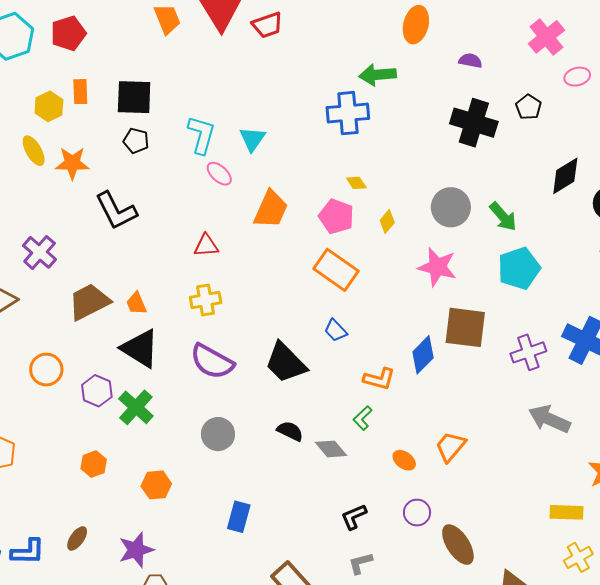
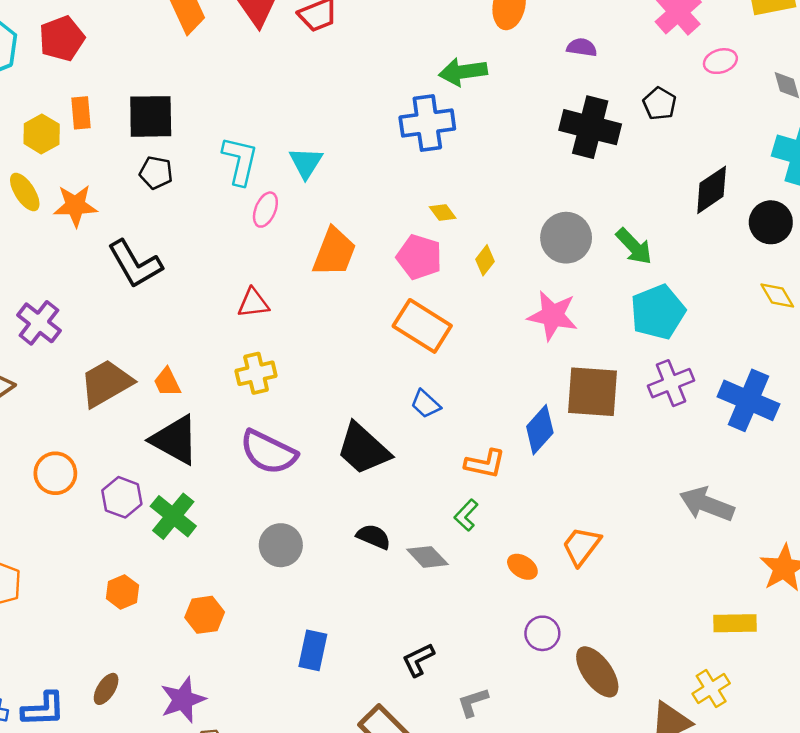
pink ellipse: (219, 174) -> (265, 210), turned 72
purple cross: (528, 352) -> (671, 383), moved
black L-shape: (354, 517) -> (418, 660), moved
yellow cross: (578, 557) -> (711, 689), moved

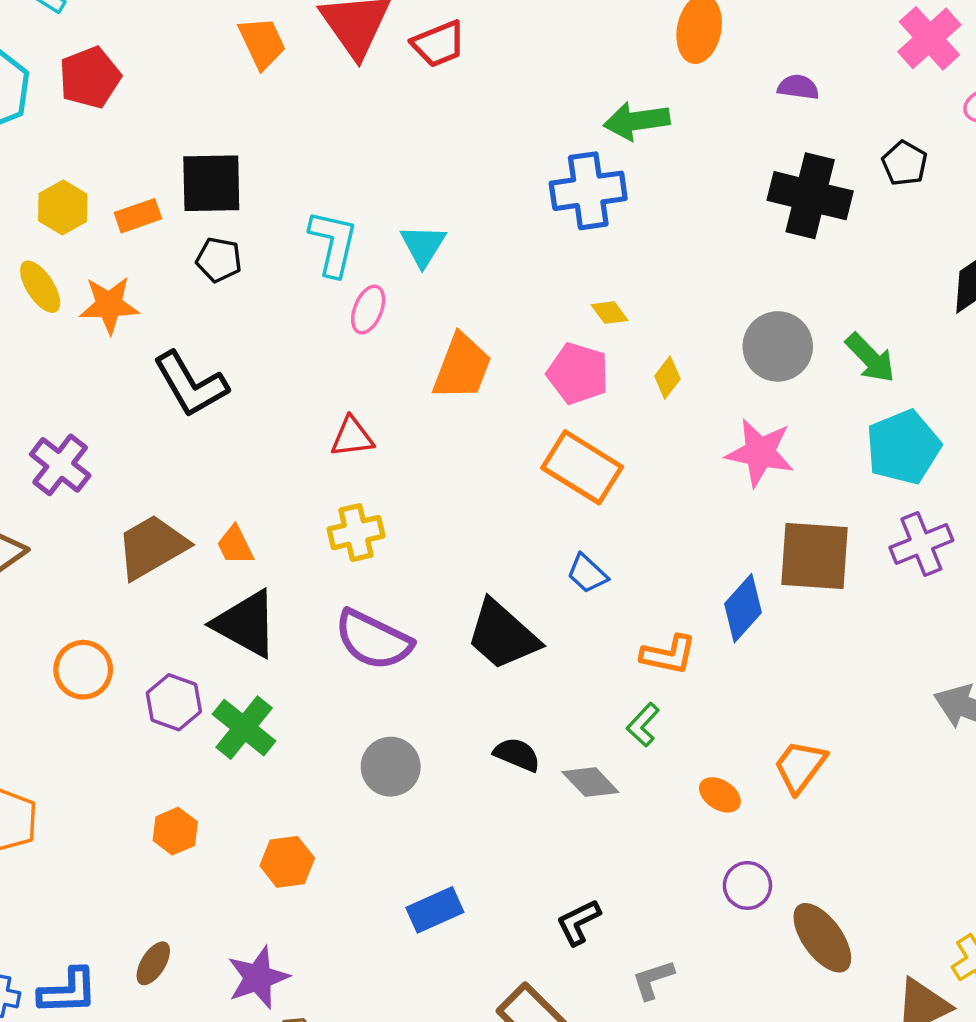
orange rectangle: (81, 113) -> (138, 216), moved, turned 76
blue rectangle: (313, 650) -> (435, 910), turned 54

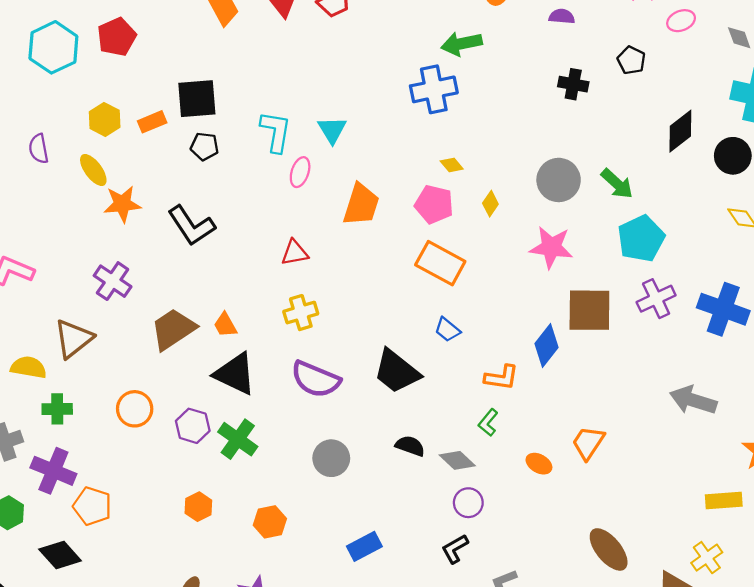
black cross: (810, 196) -> (573, 84), size x0.6
orange star: (109, 305) -> (122, 204), moved
purple circle: (747, 885) -> (468, 503), moved

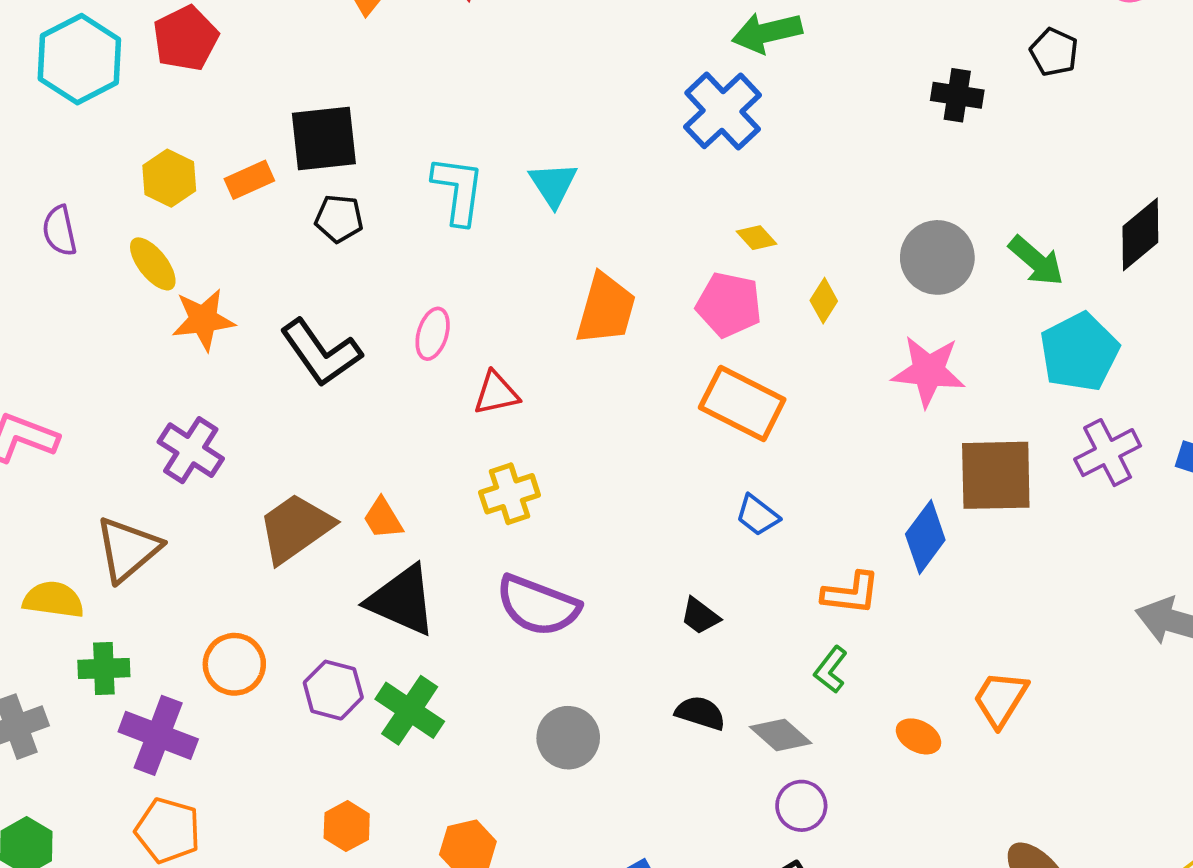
blue cross: (434, 89) -> (723, 111), turned -30
black diamond: (680, 131) -> (1140, 234), moved
pink ellipse: (300, 172) -> (433, 334), moved
black trapezoid: (397, 371) -> (700, 616), moved, size x0.5
purple cross: (53, 471) -> (158, 735), moved

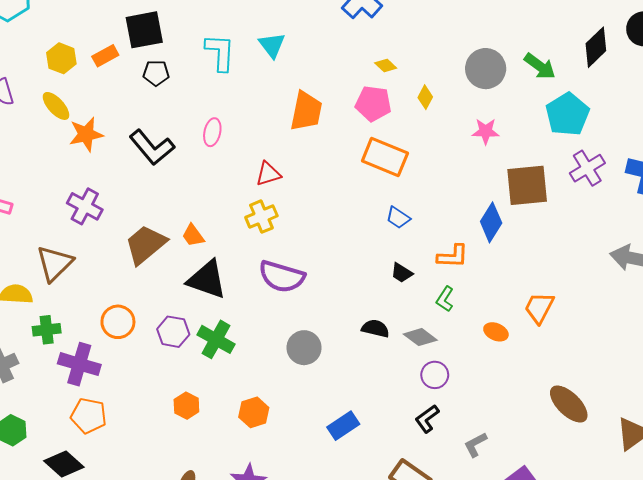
pink star: (928, 371) -> (486, 131), size x0.7
red triangle: (496, 393) -> (268, 174), moved
black trapezoid: (700, 616) -> (402, 273), moved

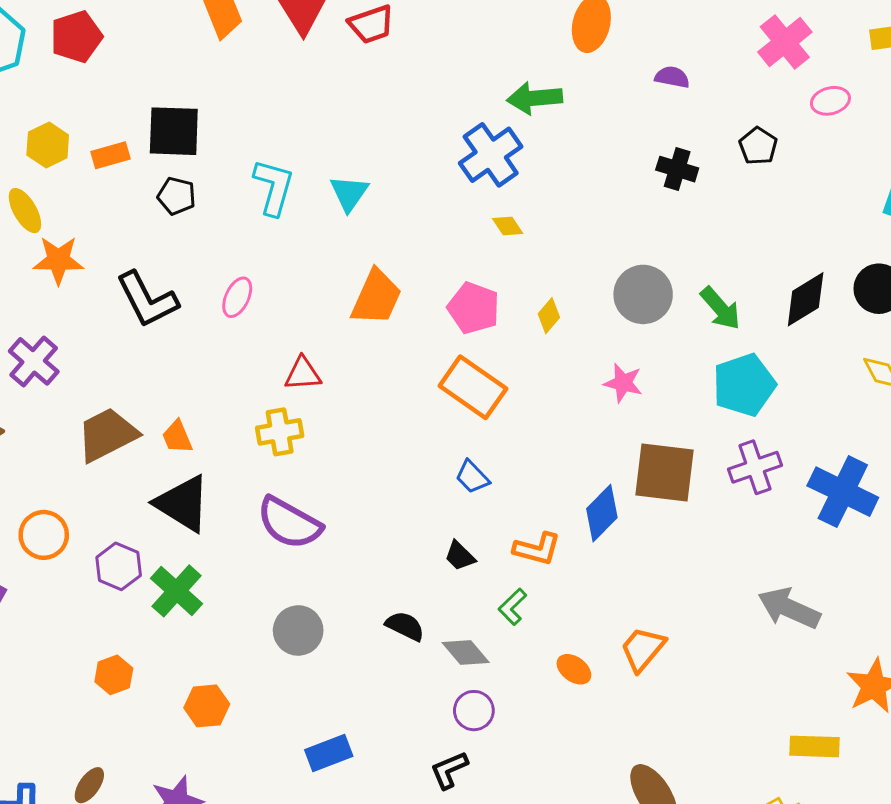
yellow diamond: (386, 66) -> (508, 226), moved

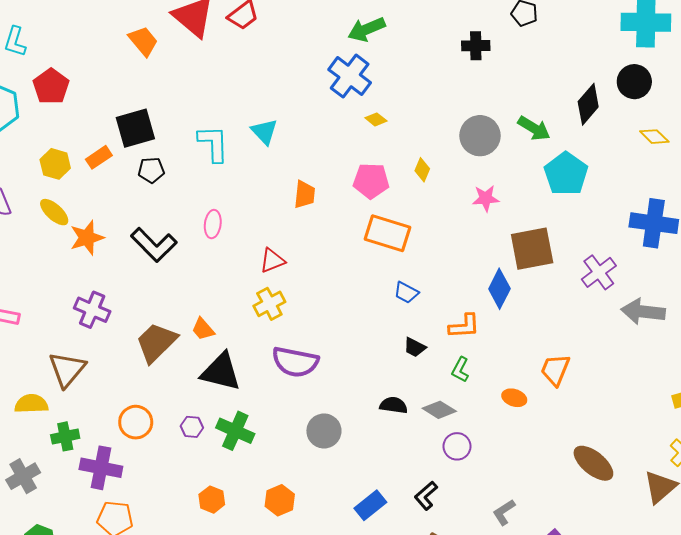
orange trapezoid: (376, 297) -> (305, 194), size x0.7
purple cross: (755, 467) -> (599, 272), moved
purple hexagon: (119, 566) -> (192, 427), size x0.7
black L-shape: (449, 770) -> (426, 496), moved

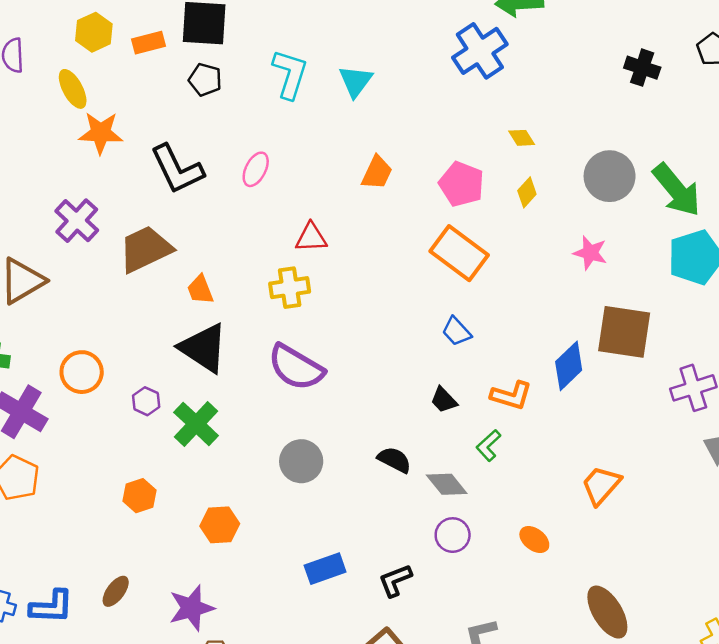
yellow diamond: (376, 119) -> (522, 138), moved
green arrow: (534, 128) -> (677, 190), size x1.4
brown trapezoid: (156, 342) -> (145, 249), moved
orange ellipse: (514, 398) -> (534, 540), moved

